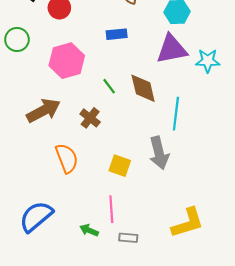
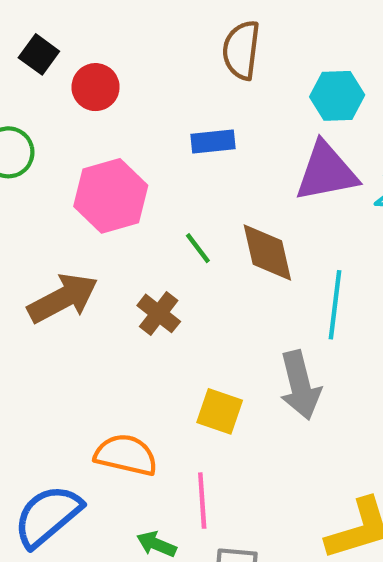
orange semicircle: (67, 158) -> (126, 455), moved, turned -56

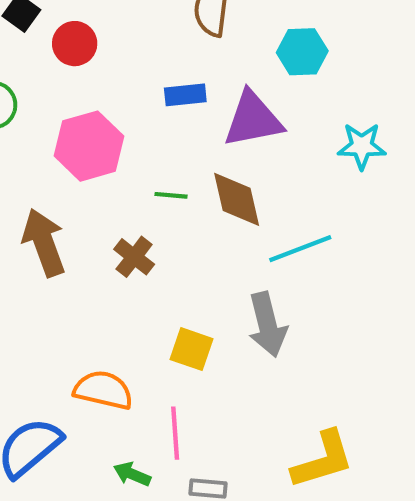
purple triangle: (326, 172) -> (253, 119), moved
green line: (198, 248) -> (171, 195), turned -48
brown arrow: (63, 298) -> (44, 242), turned -82
cyan line: (335, 305) -> (300, 249), turned 62

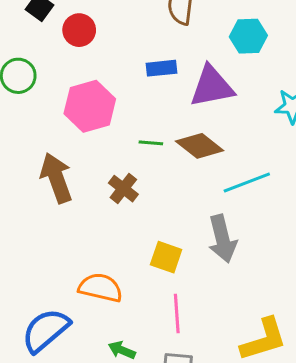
brown diamond: (237, 199) -> (200, 146), turned -39
pink line: (175, 433) -> (177, 314), moved

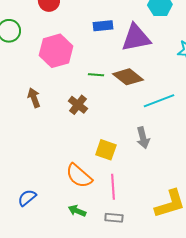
brown arrow: (56, 178) -> (34, 98), size x0.6
gray arrow: (222, 239) -> (143, 138), size x0.7
orange semicircle: (101, 288) -> (79, 176), moved, turned -152
blue semicircle: (46, 330) -> (27, 198), size x0.6

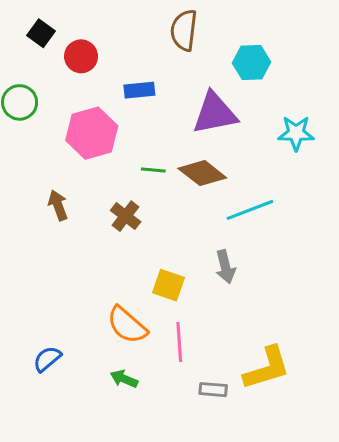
blue rectangle: (103, 26) -> (139, 90), moved
gray rectangle: (114, 218) -> (213, 390), moved

